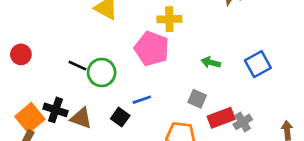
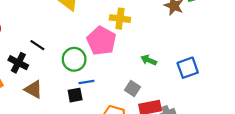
green circle: (102, 73) -> (74, 59), moved
black cross: (56, 110) -> (18, 63), moved
black square: (120, 117) -> (75, 95), moved, turned 35

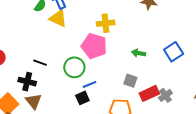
brown triangle: (33, 89) -> (34, 101), moved, turned 36

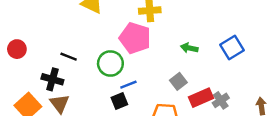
gray square: (130, 81) -> (178, 81), turned 32

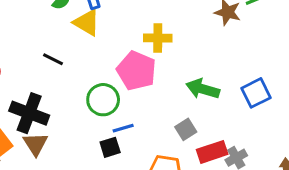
green arrow: (189, 48) -> (203, 89), size x1.5
black line: (69, 57) -> (53, 59), moved
black cross: (52, 79) -> (29, 113), size x1.4

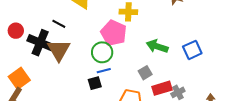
green circle: (103, 100) -> (102, 52), moved
black cross: (29, 113) -> (40, 43), moved
brown triangle: (35, 144) -> (59, 50), moved, size x1.4

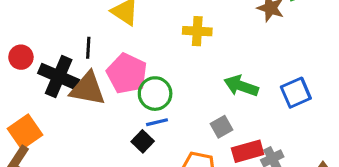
black line: (59, 24) -> (88, 48), turned 64
pink pentagon: (114, 33) -> (127, 73), moved
brown triangle: (59, 50) -> (88, 89), turned -50
black square: (95, 83) -> (143, 141), turned -32

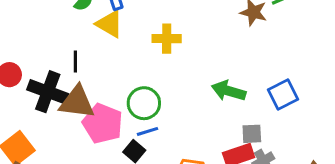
yellow cross: (197, 31) -> (167, 39), moved
pink pentagon: (127, 73) -> (103, 123), moved
gray square: (221, 127) -> (252, 134), moved, turned 30

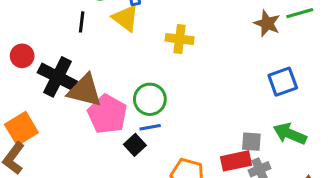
black line: (75, 62) -> (82, 22), moved
green arrow: (229, 91) -> (290, 134), moved
blue square: (283, 95) -> (283, 82), moved

